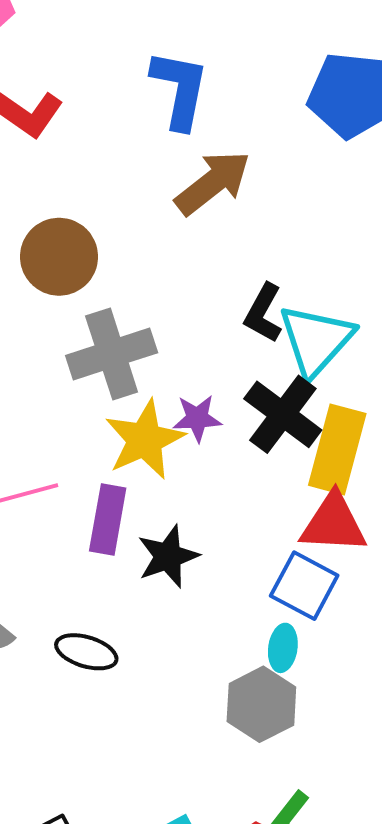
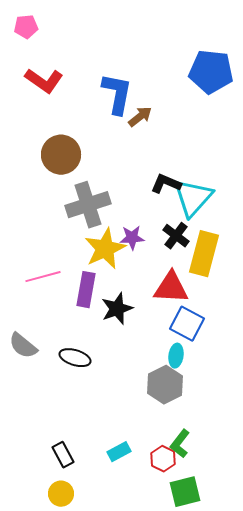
blue L-shape: (180, 89) -> (117, 94), moved
brown arrow: (213, 183) -> (140, 117), size x0.6
black L-shape: (263, 313) -> (166, 184), turned 84
black cross: (283, 414) -> (176, 236), size x0.7
red triangle: (333, 523) -> (171, 288), moved

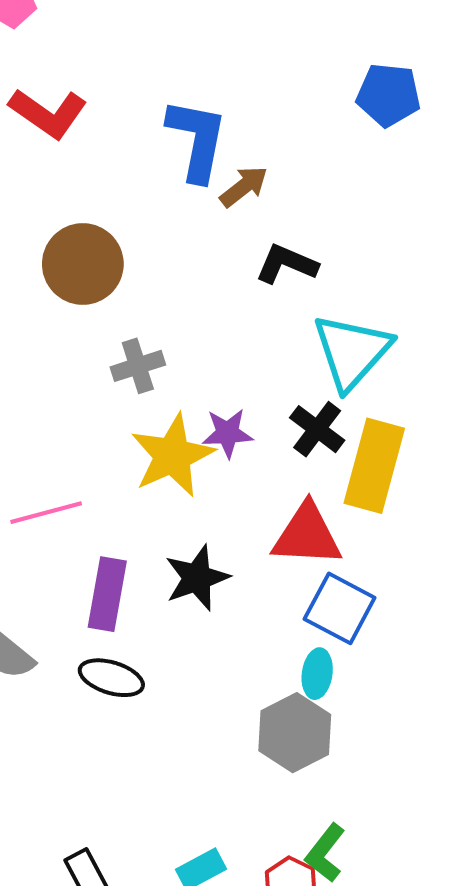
blue pentagon: (211, 72) -> (388, 95), size x0.7
black L-shape: (166, 184) -> (287, 264), moved
gray cross: (88, 205) -> (138, 366), size x0.6
purple rectangle: (86, 290) -> (107, 594), moved

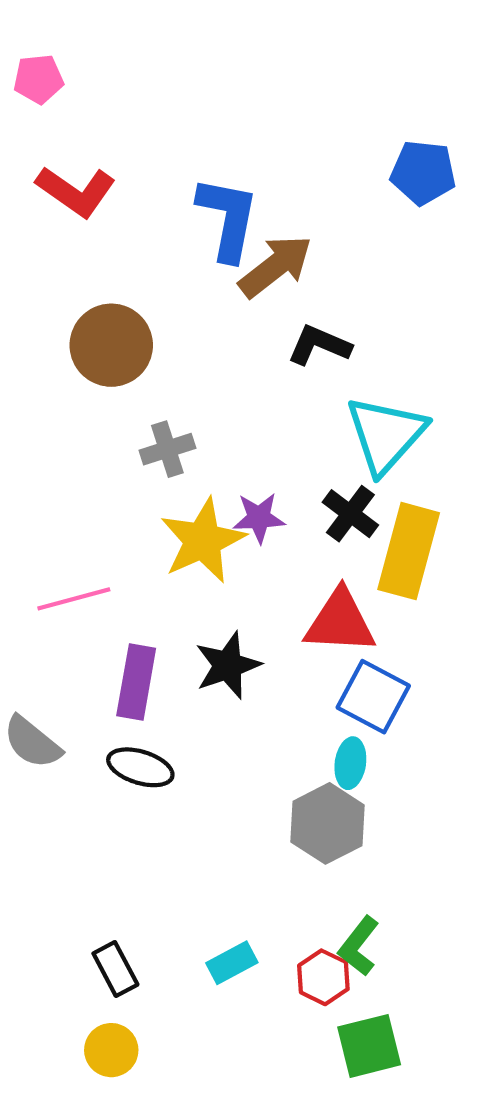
brown arrow: (244, 187) -> (276, 266), size x1.5

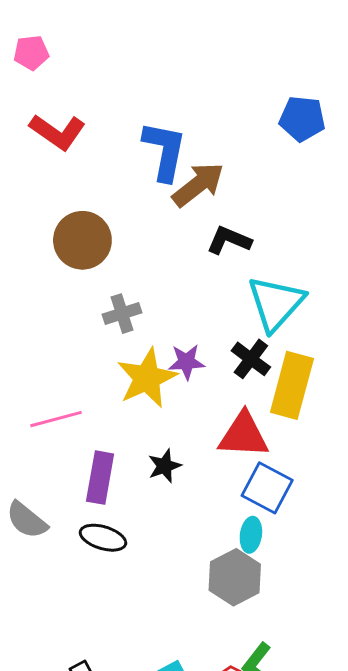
black star: (228, 665) -> (164, 466), size x0.7

